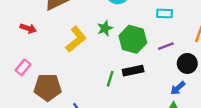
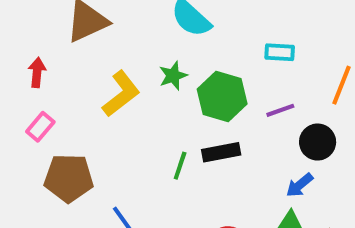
red arrow: (28, 28) -> (37, 72), turned -105
pink rectangle: (23, 67) -> (40, 127), moved

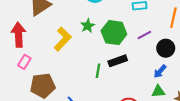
red arrow: (37, 72) -> (18, 35), size x1.6

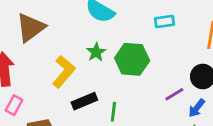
purple line: (144, 35) -> (174, 94), moved
black rectangle: (118, 61) -> (84, 101), moved

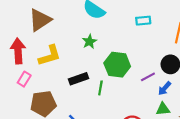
green hexagon: (132, 59) -> (117, 65), moved
yellow L-shape: (64, 72) -> (50, 56), moved, turned 30

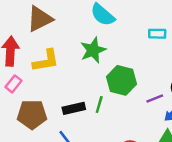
green star: (89, 42) -> (93, 50), size x1.5
black rectangle: (78, 79) -> (74, 108), moved

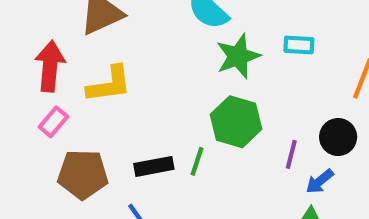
green star: (93, 50) -> (238, 56), moved
purple line: (155, 99) -> (291, 154), turned -56

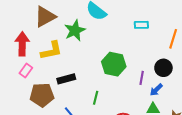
green star: (238, 56) -> (75, 30), moved
green line: (197, 161) -> (96, 98), moved
black rectangle: (154, 166) -> (66, 79), moved

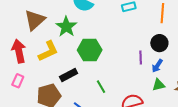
green hexagon: (114, 64) -> (90, 50), moved
pink rectangle: (26, 71) -> (18, 81), moved
green line: (96, 98) -> (101, 87), turned -32

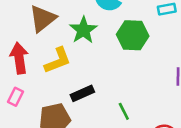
green hexagon: (90, 50) -> (133, 35), moved

